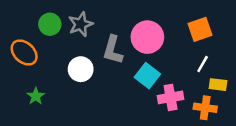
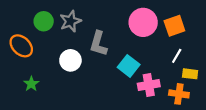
pink circle: (147, 37) -> (143, 22), moved

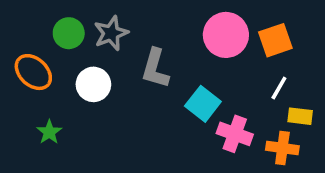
white circle: (70, 60) -> (93, 84), moved
pink cross: (149, 85) -> (235, 134), turned 30

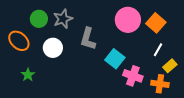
orange square: (275, 40) -> (156, 23), turned -30
yellow rectangle: (300, 116) -> (170, 66), turned -48

